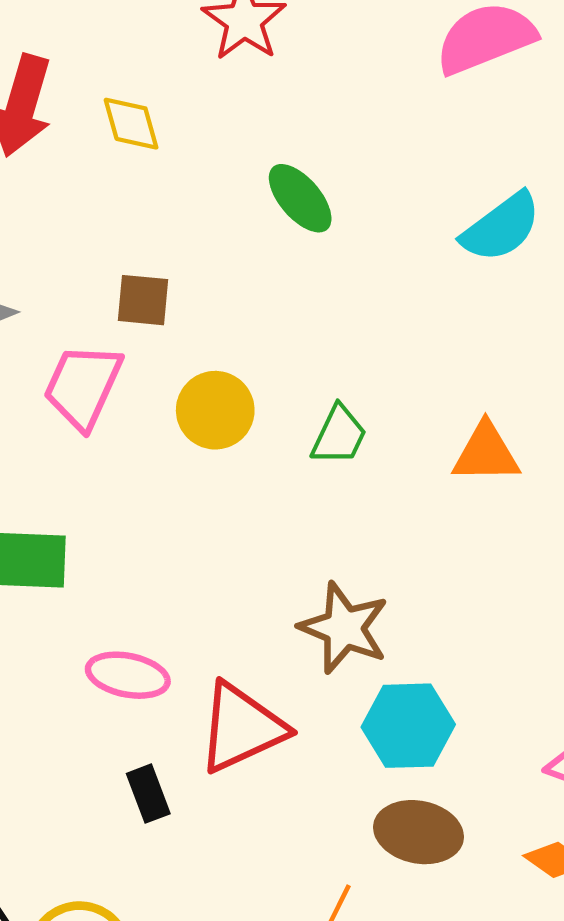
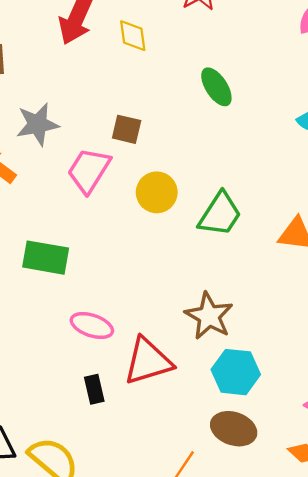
green trapezoid: (339, 435) -> (220, 214), size x1.4

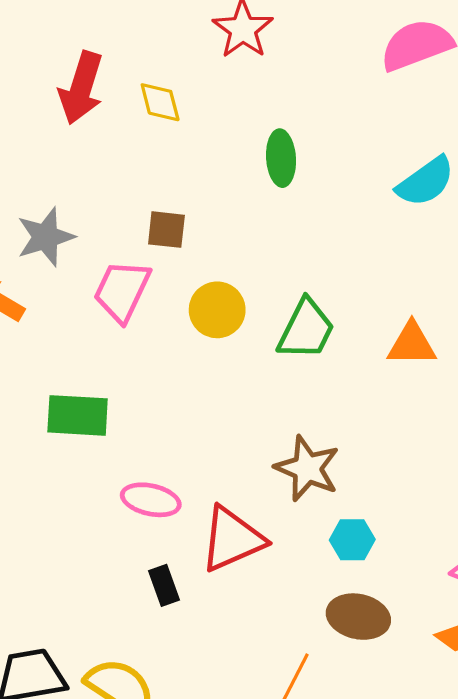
green ellipse: (216, 87) -> (281, 158), turned 36
cyan hexagon: (236, 372) -> (352, 540), size x0.7

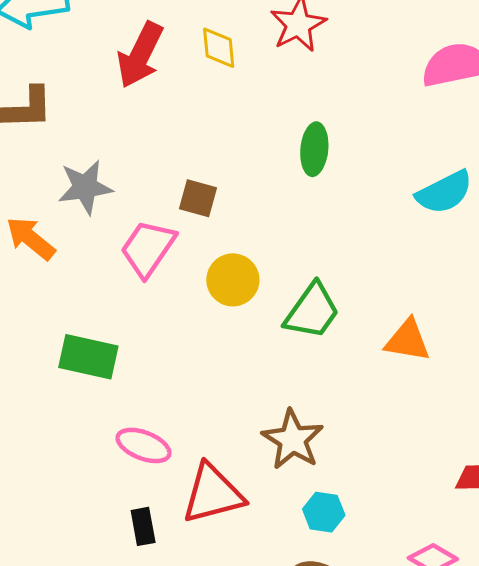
yellow diamond: (160, 102) -> (219, 48), moved

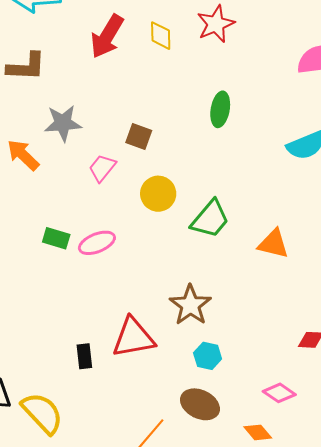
pink trapezoid: (148, 248) -> (102, 168), size x0.7
green rectangle: (88, 357) -> (56, 238), size x0.7
pink ellipse: (144, 445) -> (97, 243), moved, turned -48

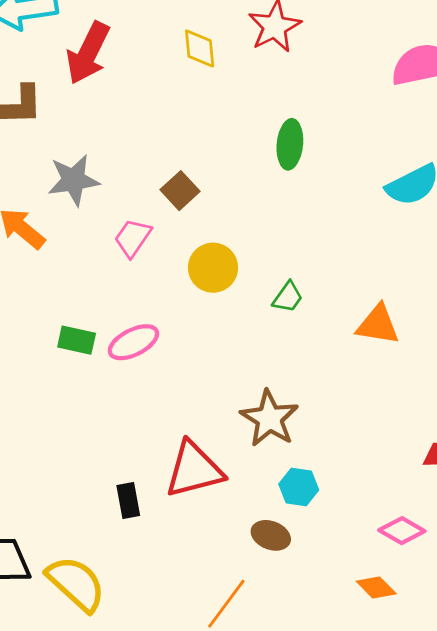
red arrow: (107, 36) -> (88, 53), moved
brown square: (139, 137) -> (180, 191), turned 32
green trapezoid: (210, 219) -> (288, 297), size x0.6
brown ellipse: (200, 404) -> (271, 535), moved, size x0.7

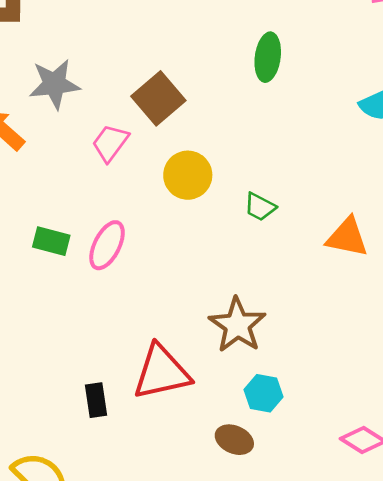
brown square: (180, 191) -> (158, 98), size x1.4
green trapezoid: (288, 297) -> (260, 207), turned 80
pink ellipse: (133, 342) -> (107, 245), turned -39

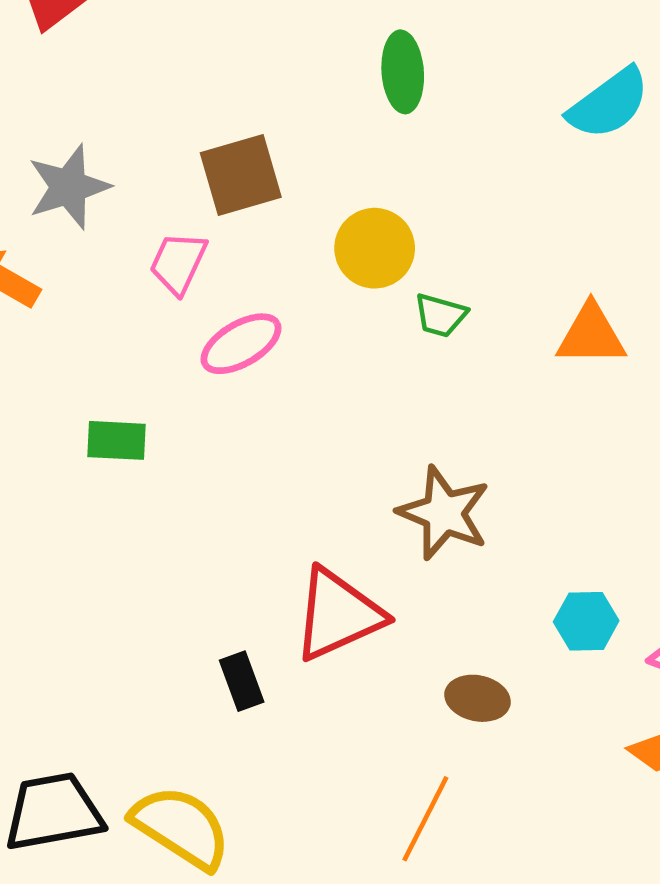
brown square: (158, 98) -> (241, 175), turned 36
yellow circle: (188, 175) -> (375, 248), moved
pink ellipse: (107, 245) -> (241, 344), moved, turned 45
cyan hexagon: (264, 393) -> (586, 621), moved

